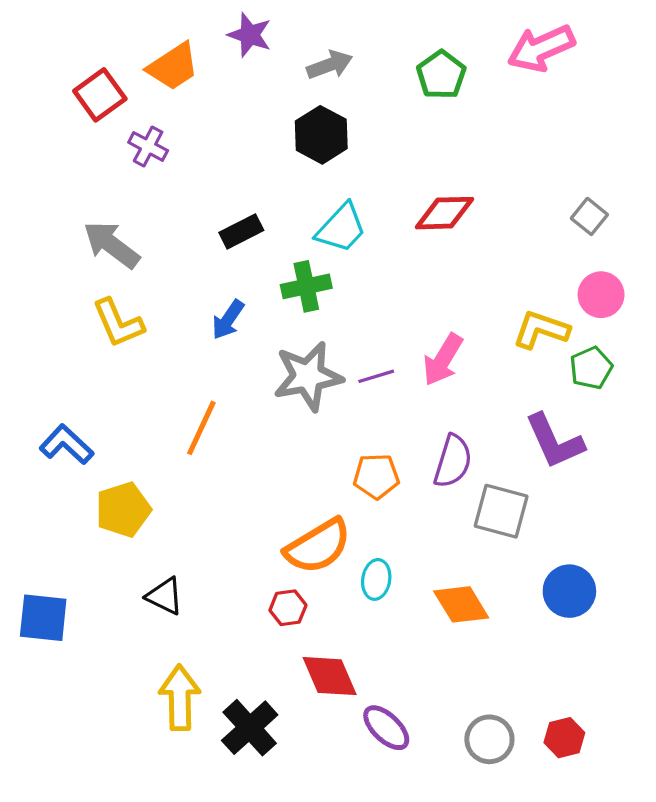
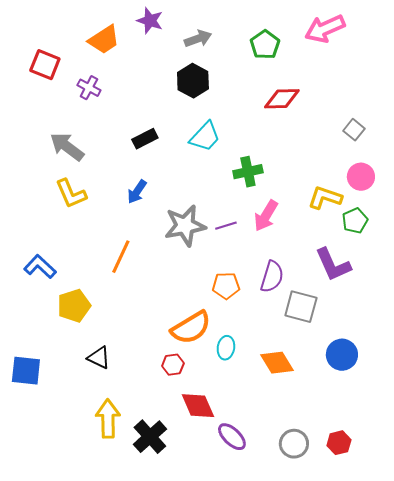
red square: (100, 95) -> (45, 65), moved, turned -32
red diamond: (445, 213) -> (282, 99), moved
green cross: (306, 286) -> (248, 172), moved

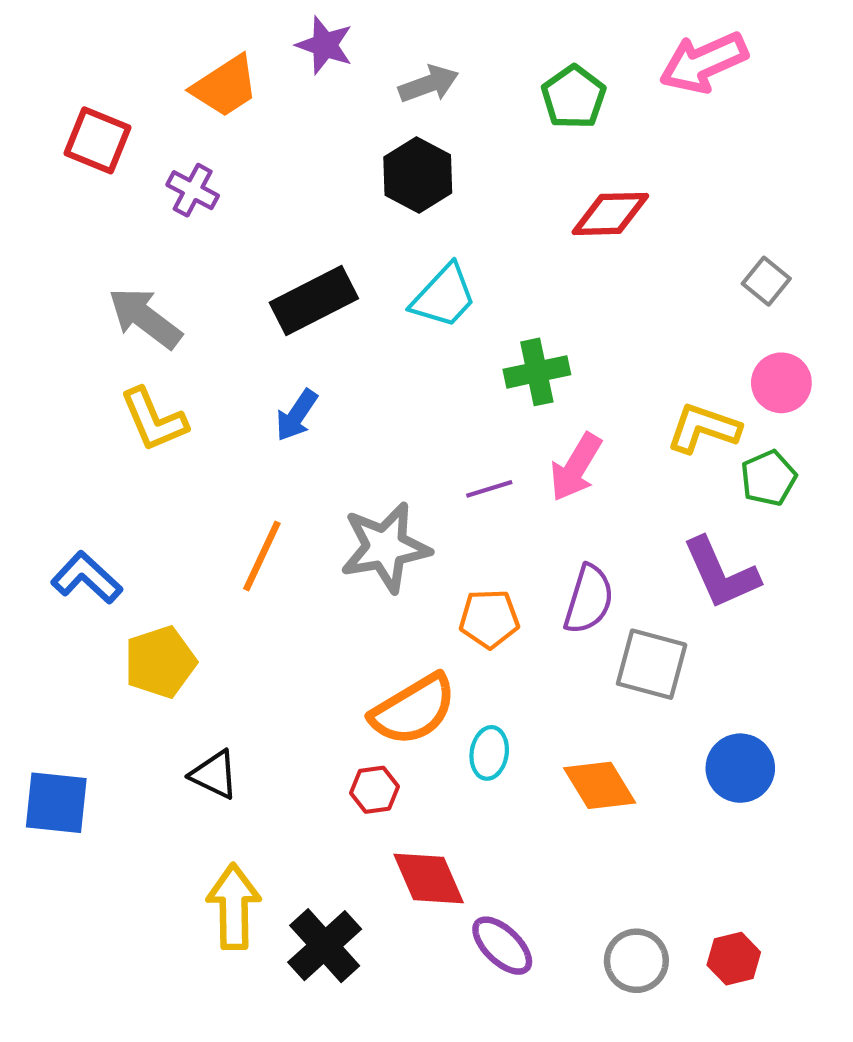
black rectangle: (145, 139) -> (314, 301), size x1.5
gray star: (185, 226) -> (385, 547), moved

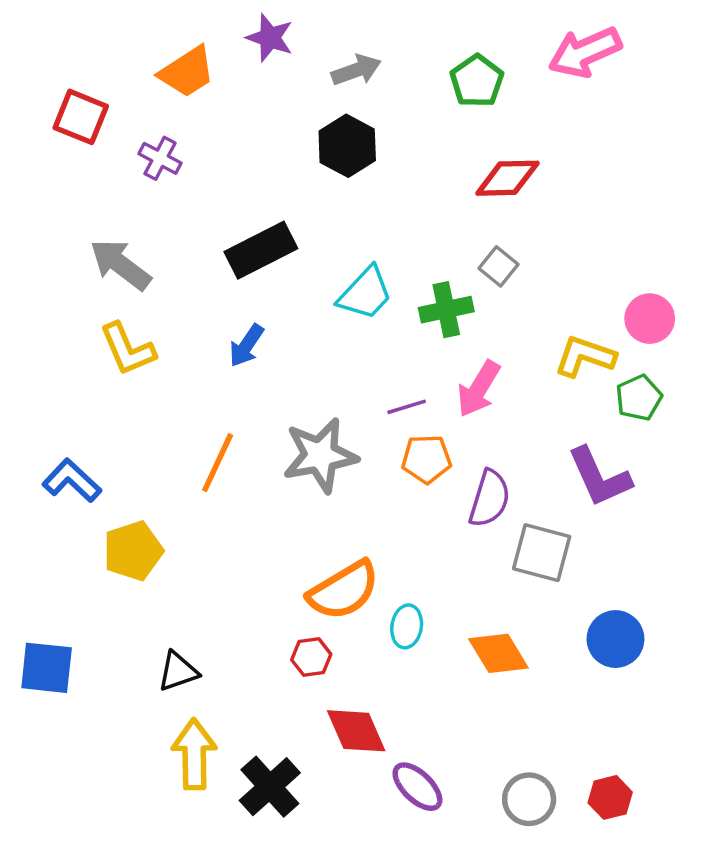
gray square: (766, 281) -> (498, 266), moved
cyan trapezoid: (444, 296) -> (365, 293), moved
orange pentagon: (489, 619) -> (426, 459), moved
black triangle: (214, 775) -> (178, 671), moved, turned -45

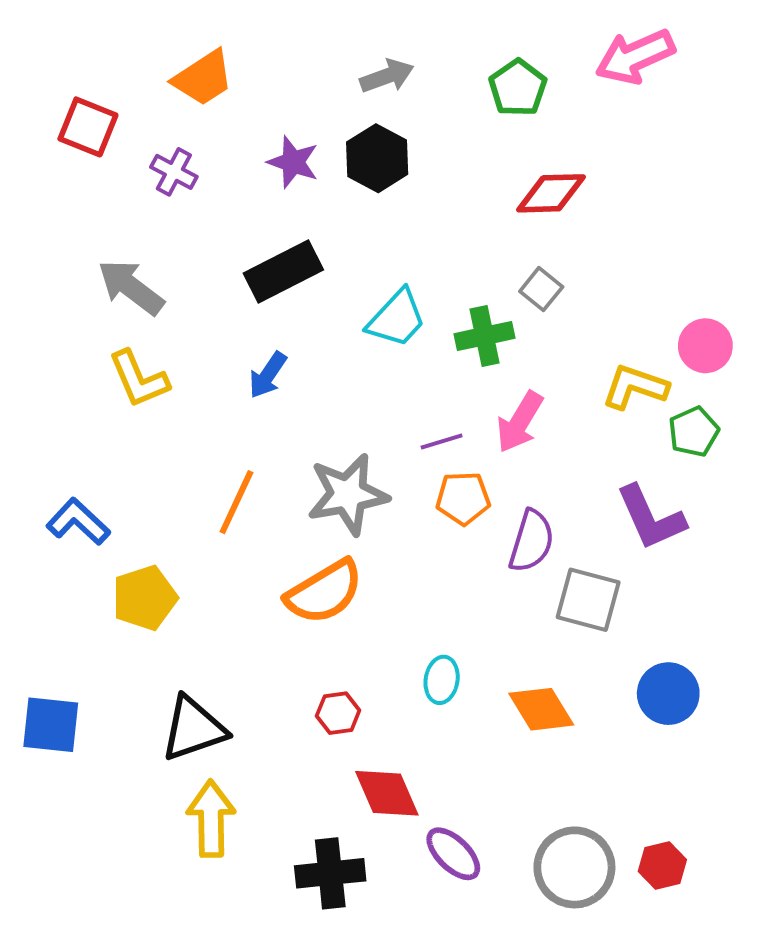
purple star: (270, 38) -> (293, 162), moved
orange semicircle: (344, 590) -> (324, 592), moved
black triangle: (178, 671) -> (193, 729), size x1.5
black cross: (270, 787) -> (330, 873), moved, turned 36
gray circle: (529, 799) -> (574, 867), size x1.4

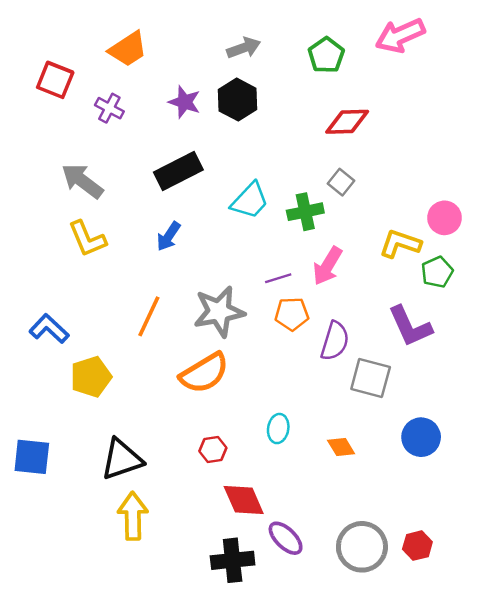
orange diamond: (541, 709) -> (341, 447), size x0.7
black cross: (330, 873) -> (233, 560), moved

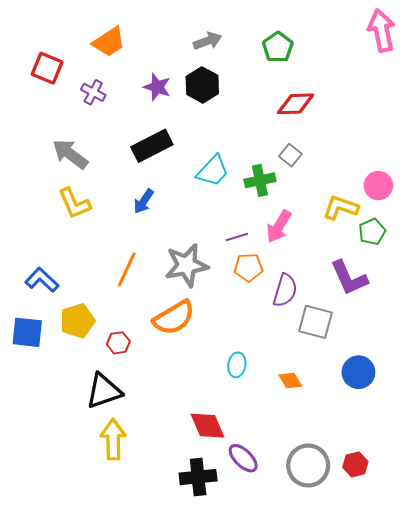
pink arrow: (400, 36) -> (382, 30), moved, turned 102
red hexagon: (213, 449) -> (118, 343), moved
blue square: (32, 457) -> (27, 332), moved

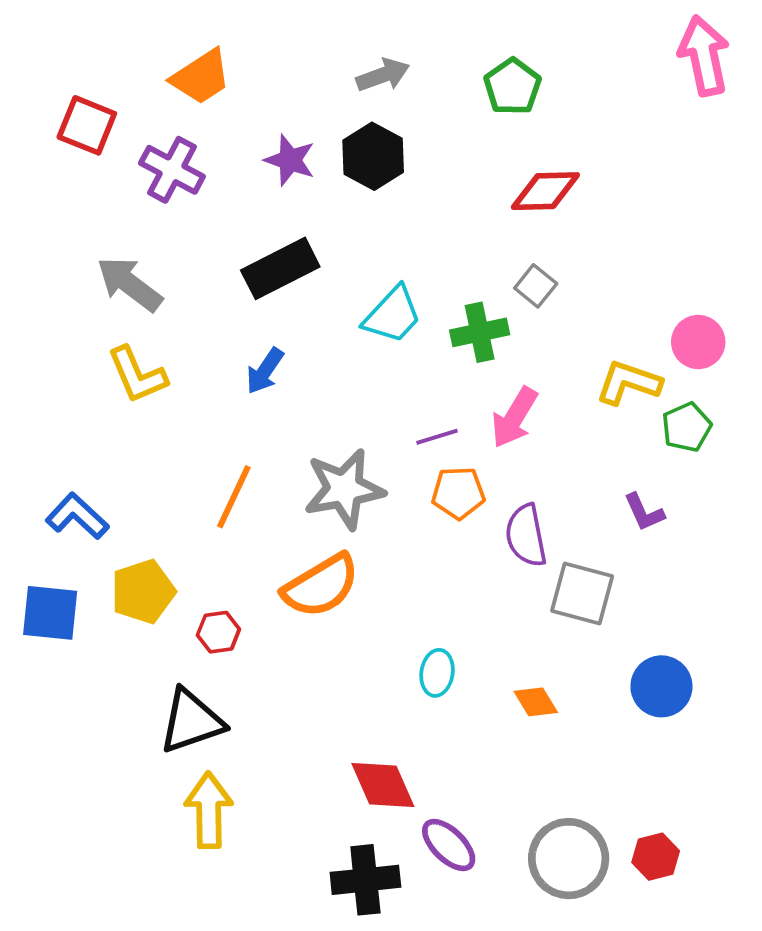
purple cross: (93, 92) -> (172, 170), size x1.4
purple L-shape: (349, 278) -> (644, 512), size x0.6
purple semicircle: (285, 290) -> (526, 535), turned 152

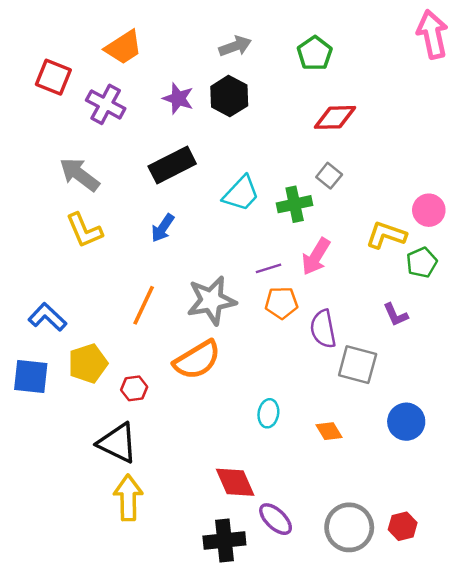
black triangle: (191, 721) -> (118, 443), turned 45

